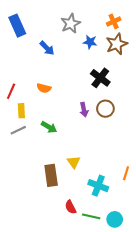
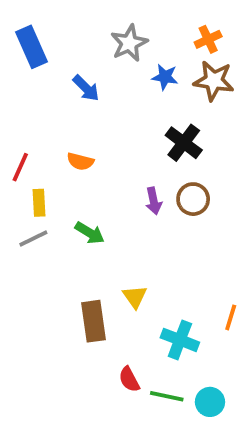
brown star: (117, 44) -> (214, 81), turned 30

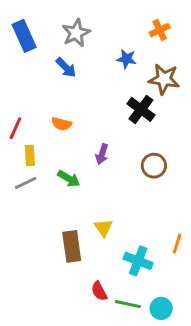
gray star: (129, 43) -> (76, 33), moved
brown star: (214, 81) -> (164, 79), moved
brown circle: (193, 199) -> (154, 166), moved
purple arrow: (154, 201) -> (102, 154), moved, turned 30

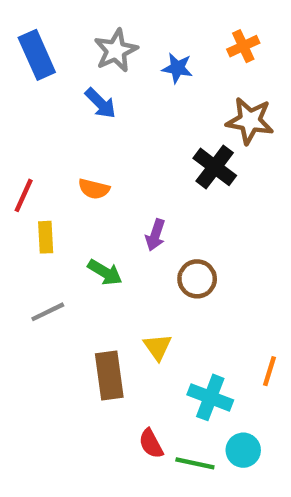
blue star: (127, 59) -> (177, 68), moved
brown circle: (154, 166) -> (197, 279), moved
gray line: (26, 183) -> (48, 312), moved
cyan circle: (161, 308) -> (243, 450), moved

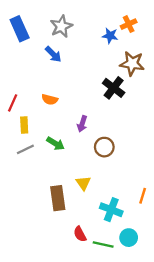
blue star: (177, 68) -> (110, 36), moved
gray line: (48, 312) -> (25, 149), moved

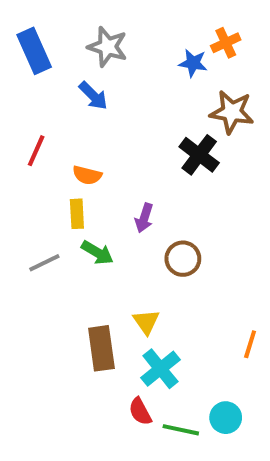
gray star: (61, 26) -> (107, 47), turned -30
red line: (13, 103) -> (36, 151), moved
yellow rectangle: (24, 125) -> (77, 214), moved
cyan cross: (111, 210) -> (160, 369), moved, turned 30

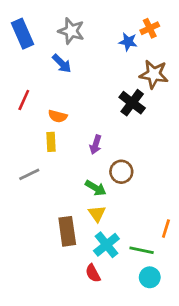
green arrow: (97, 253) -> (96, 188), moved
green line: (181, 430) -> (142, 250), moved

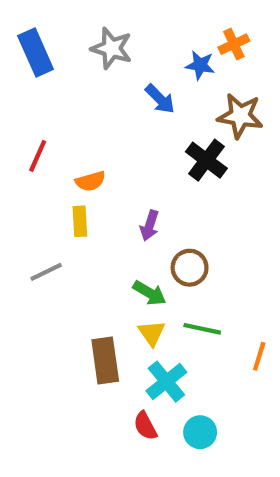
blue arrow: (62, 63) -> (160, 99), moved
orange semicircle: (58, 116) -> (90, 181), turned -30
green line: (142, 250) -> (202, 329), moved
cyan circle: (150, 277) -> (200, 432), moved

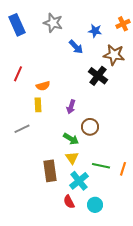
orange cross: (234, 44) -> (123, 24), moved
green line: (202, 329) -> (101, 166), moved

